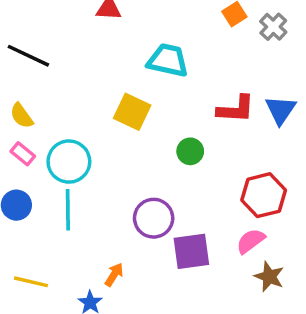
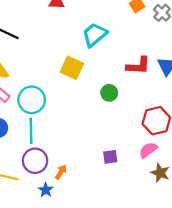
cyan trapezoid: (168, 60) -> (95, 35), turned -52
purple circle: (154, 218) -> (35, 161), moved
purple square: (191, 251) -> (110, 157), size x0.6

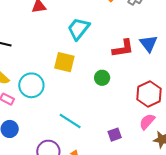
cyan circle: (32, 100) -> (31, 85), moved
cyan line: (31, 131) -> (70, 121), moved, turned -45

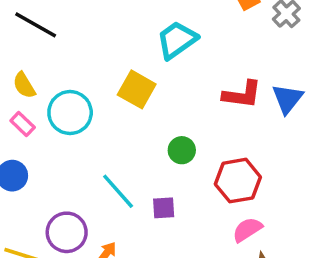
green circle: (102, 78) -> (182, 150), moved
red hexagon: (149, 94) -> (238, 181), moved
purple square: (115, 135) -> (164, 208), moved

